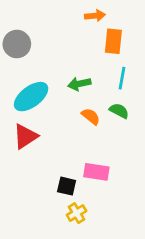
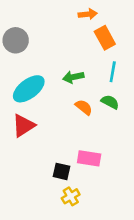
orange rectangle: (113, 41) -> (105, 38), turned -35

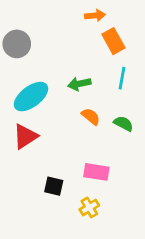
green semicircle: (110, 102) -> (123, 124), moved
black square: (62, 171) -> (54, 186), moved
yellow cross: (71, 196) -> (89, 207), moved

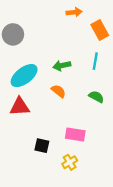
orange rectangle: (113, 41) -> (100, 30), moved
orange semicircle: (91, 116) -> (59, 91), moved
red triangle: (25, 136) -> (20, 107), turned 30

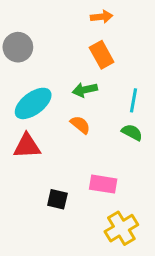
orange rectangle: (100, 30) -> (102, 55), moved
cyan line: (95, 61) -> (134, 100), moved
yellow cross: (70, 162) -> (121, 228), moved, size x1.5

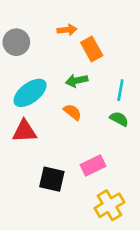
orange arrow: (102, 17) -> (67, 30), moved
pink rectangle: (103, 184) -> (93, 166), turned -35
black square: (57, 199) -> (52, 179), size x1.4

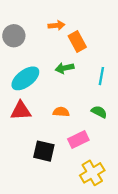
orange semicircle: (72, 112) -> (61, 112), moved, turned -35
green semicircle: (119, 119) -> (99, 112), moved

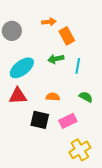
cyan line: (101, 76) -> (78, 66), moved
black square: (44, 151) -> (40, 120), moved

